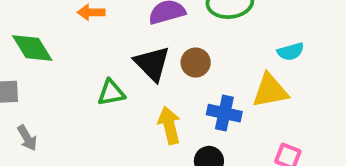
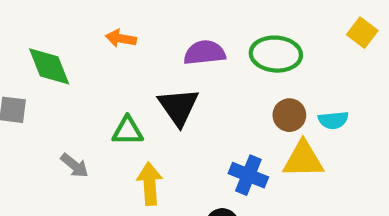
brown circle: (196, 63) -> (289, 115), moved
yellow arrow: (169, 125) -> (150, 184), moved
gray arrow: (27, 138) -> (74, 166), moved, turned -30

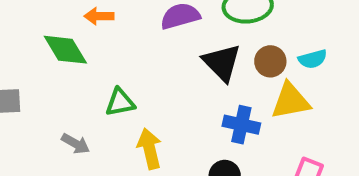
green diamond: (49, 66) -> (65, 50), moved
black triangle: (178, 107) -> (222, 63), moved

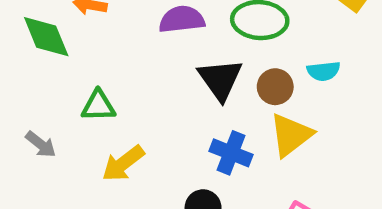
cyan semicircle: (313, 59) -> (324, 71), moved
yellow triangle: (291, 101) -> (291, 135), turned -36
yellow arrow: (149, 149) -> (123, 163), turned -123

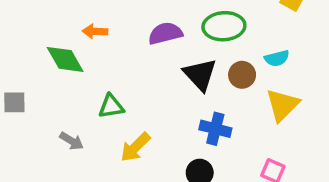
yellow triangle: (291, 135) -> (282, 105), moved

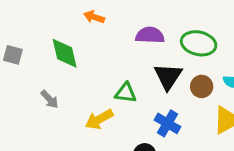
green diamond: (65, 59) -> (65, 53), moved
green triangle: (111, 106) -> (126, 93), moved

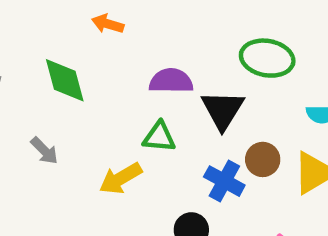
purple semicircle: (150, 35) -> (171, 81), moved
brown circle: (202, 86) -> (263, 159), moved

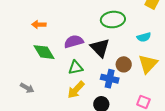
green diamond: (65, 80) -> (44, 52), moved
yellow arrow: (121, 178) -> (76, 90), moved

